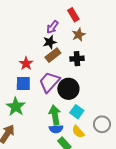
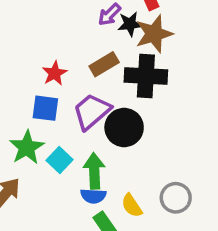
brown star: (79, 35) -> (154, 34), size x1.5
black star: (50, 42) -> (130, 24), moved
black cross: (77, 59) -> (146, 76), size x1.6
cyan square: (77, 112) -> (60, 160), moved

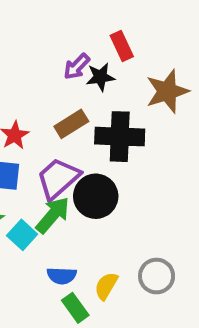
brown star: (154, 34) -> (167, 91), moved
green arrow: (94, 171) -> (53, 215), moved, turned 44
yellow semicircle: (132, 206) -> (106, 286), turned 65

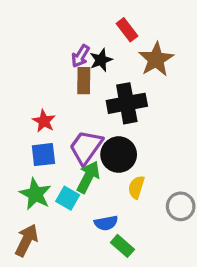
red rectangle: (122, 46) -> (127, 30), moved
brown rectangle: (71, 124) -> (84, 81), moved, turned -45
yellow semicircle: (106, 286) -> (136, 187), moved

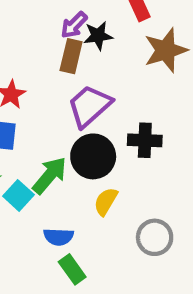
black cross: (127, 103) -> (145, 140), moved, size x0.7
purple trapezoid: (86, 147) -> (89, 106), moved

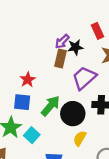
purple trapezoid: (89, 106) -> (84, 78), moved
green arrow: (50, 175) -> (51, 106), moved

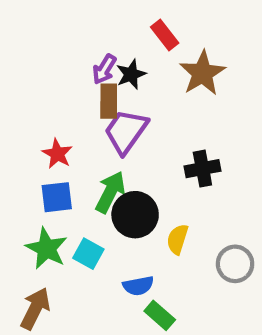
purple trapezoid: (84, 78) -> (126, 131), moved
black circle: (73, 114) -> (135, 215), moved

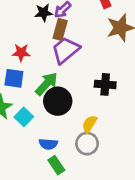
black star: (131, 74) -> (44, 13), moved
red star: (57, 154) -> (21, 53), turned 30
yellow semicircle: (177, 239) -> (90, 124), moved
gray circle: (235, 264) -> (87, 144), moved

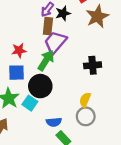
black star: (44, 13) -> (63, 13), moved
green arrow: (47, 84) -> (46, 60), moved
black circle: (58, 101) -> (40, 86), moved

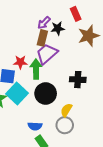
red star: (19, 50) -> (20, 62), moved
green arrow: (46, 60) -> (36, 69), turned -42
black circle: (40, 86) -> (46, 93), moved
cyan square: (30, 103) -> (17, 94), moved, size x1.5

